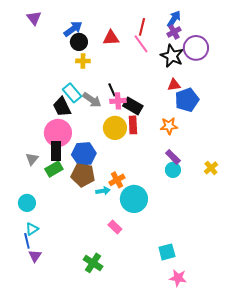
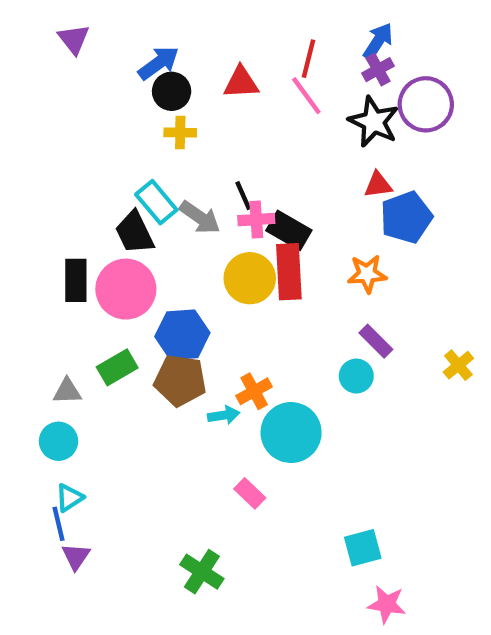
red rectangle: (133, 125) -> (289, 272), size x1.4
black rectangle: (56, 151) -> (76, 280), moved
gray triangle: (32, 159) -> (67, 391), moved, turned 48
cyan circle: (173, 170) -> (356, 376), moved

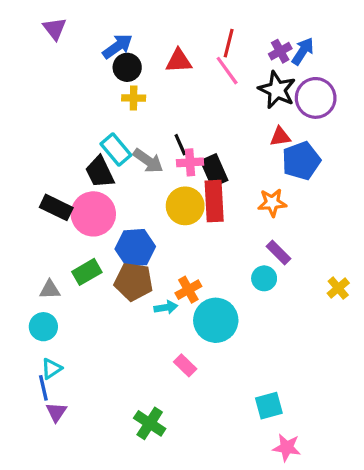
blue arrow: (378, 41) -> (303, 51), moved
purple circle: (426, 104) -> (316, 98), moved
black rectangle: (289, 230) -> (214, 170), turned 36
black rectangle: (76, 280) -> (56, 207), turned -64
yellow cross: (458, 365) -> (338, 288), moved

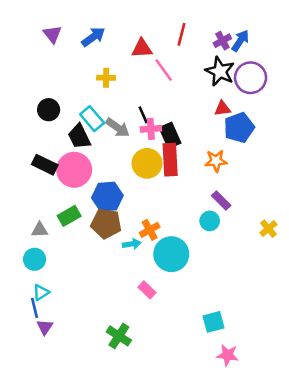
purple triangle: (55, 29) -> (52, 34), moved
black circle: (127, 67) -> (49, 110), moved
pink line: (227, 71) -> (164, 70), moved

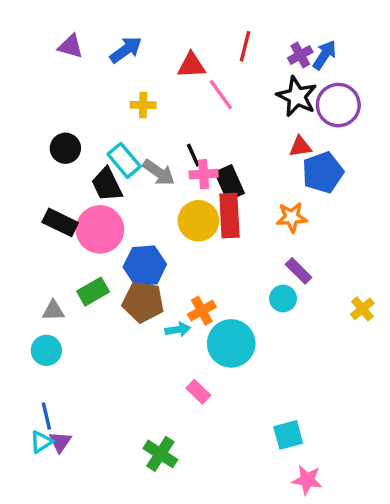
purple triangle: (52, 34) -> (71, 46), turned -36
cyan triangle: (41, 292) -> (41, 442), moved

